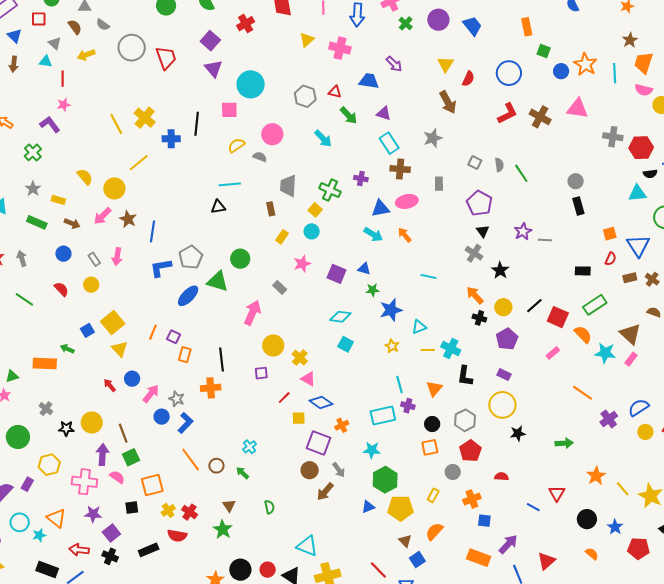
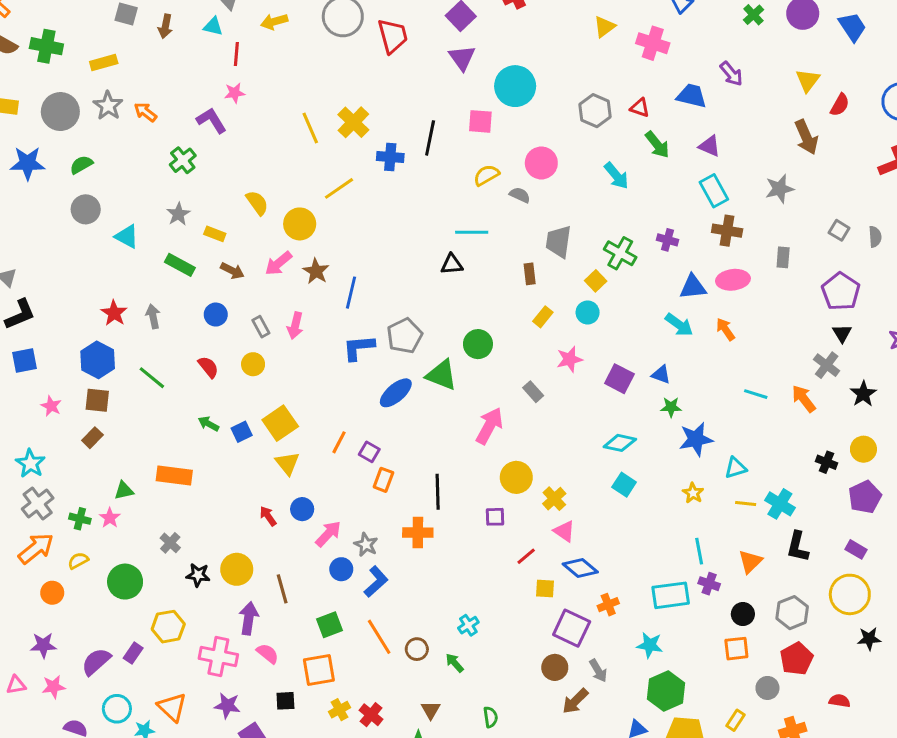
orange arrow: (475, 295) -> (804, 399), moved
green arrow: (67, 349) -> (209, 424), moved
green square: (131, 457) -> (329, 625), moved

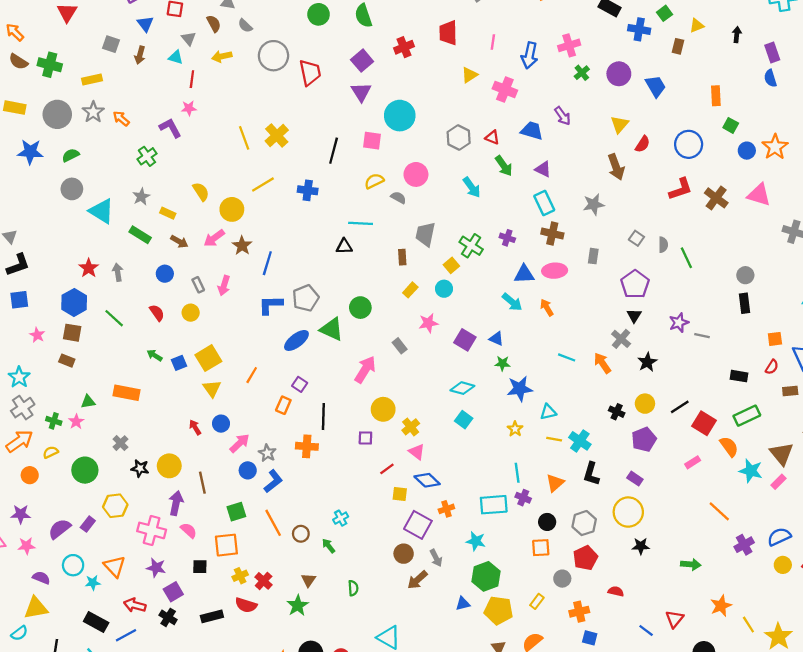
blue cross: (390, 157) -> (308, 190), moved
cyan triangle: (127, 237) -> (102, 211), size x1.4
brown rectangle: (92, 438) -> (67, 361), turned 64
purple square: (369, 452) -> (300, 384), moved

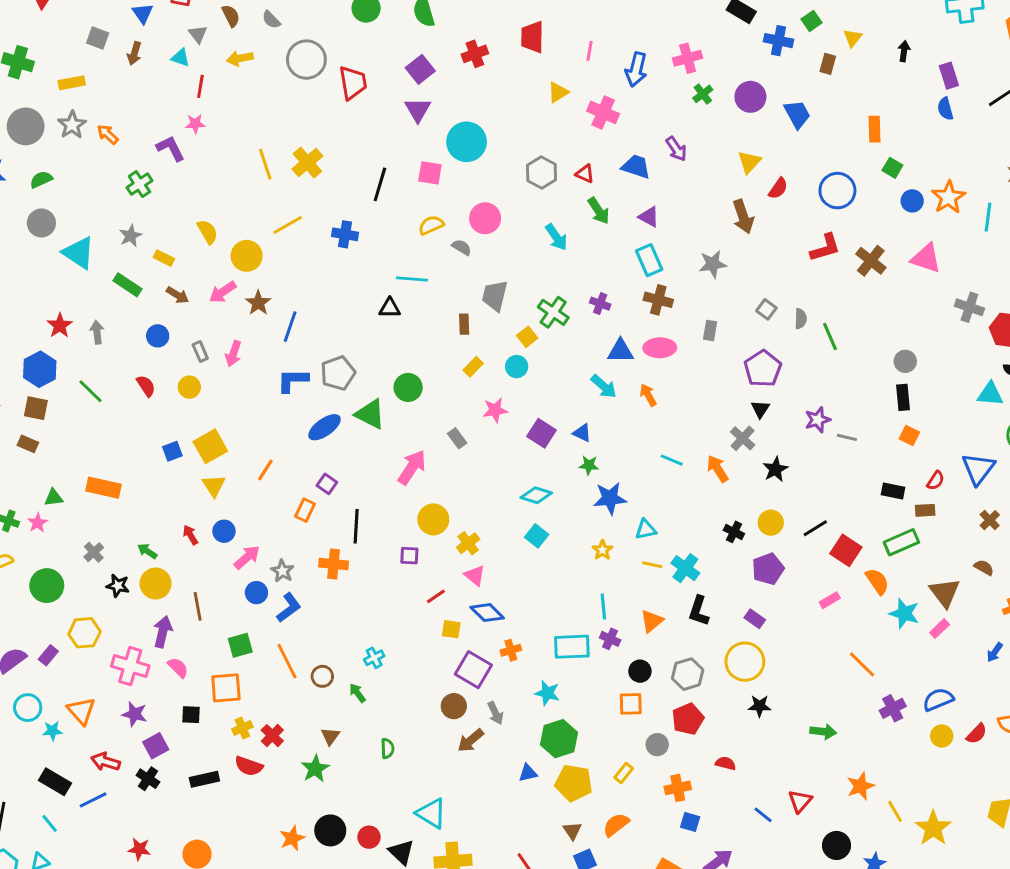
yellow triangle: (697, 26) -> (853, 38), turned -32
orange square: (775, 339) -> (909, 435), moved, turned 32
green arrow: (155, 355) -> (147, 551), moved
brown rectangle: (790, 391) -> (925, 510), moved

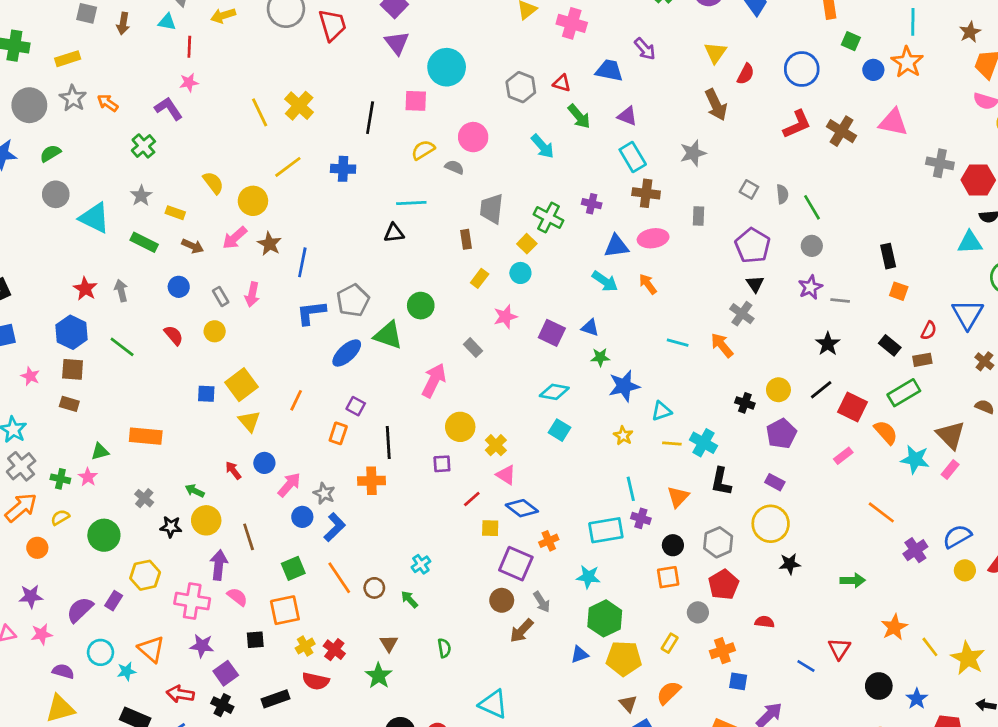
cyan line: (988, 217) -> (913, 22), moved
gray circle: (905, 361) -> (812, 246), moved
blue square: (172, 451) -> (206, 394), turned 30
black star: (775, 469) -> (828, 344), moved
black rectangle: (893, 491) -> (890, 345), turned 35

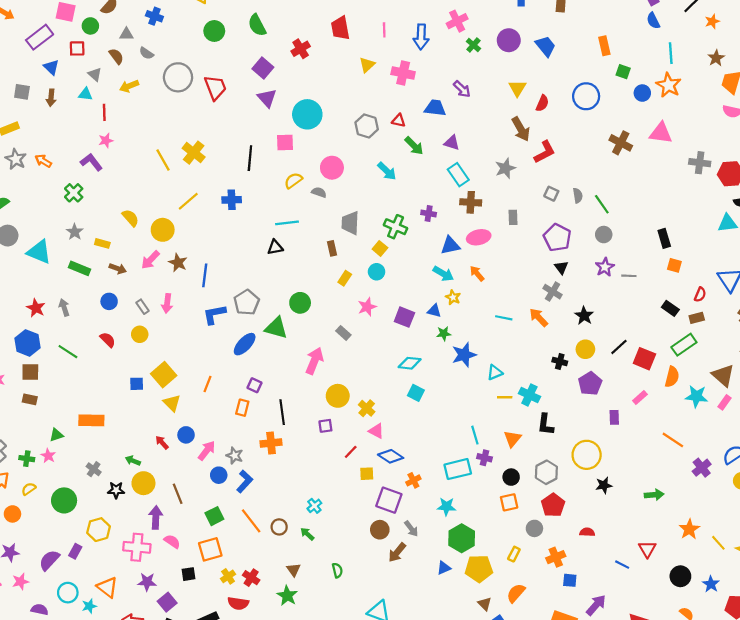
red L-shape: (797, 124) -> (545, 152), moved
black star: (828, 344) -> (584, 316), moved
orange semicircle: (886, 432) -> (672, 377), turned 60
yellow star: (623, 436) -> (453, 297), moved
purple rectangle: (775, 482) -> (614, 417), moved, turned 64

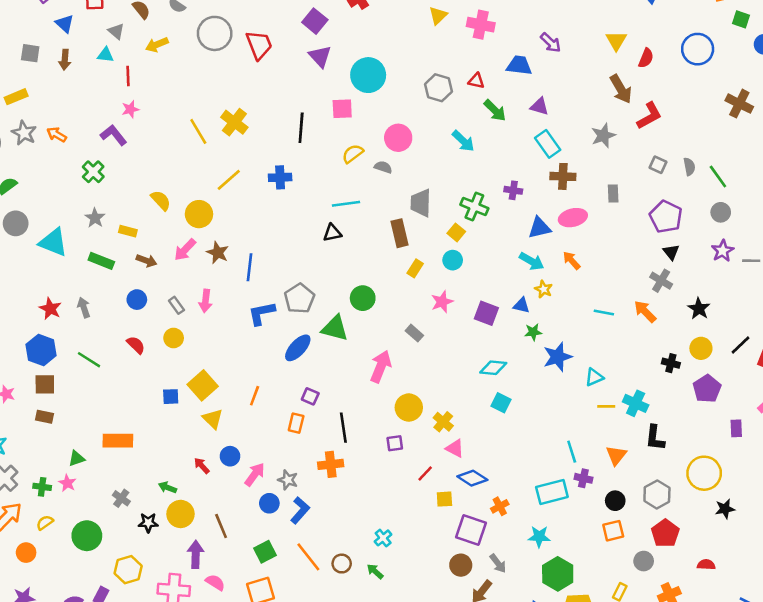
brown rectangle: (332, 248) -> (400, 233), size x1.5

